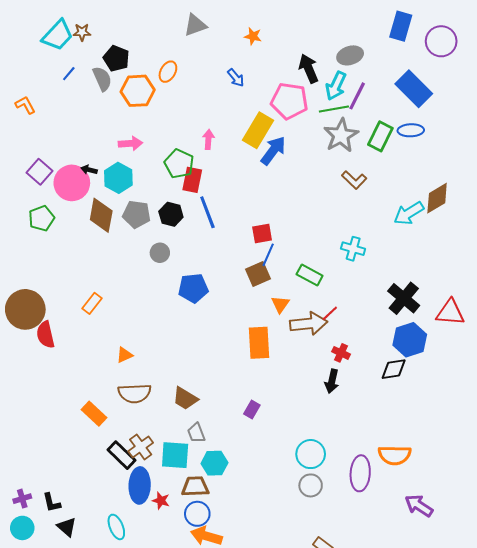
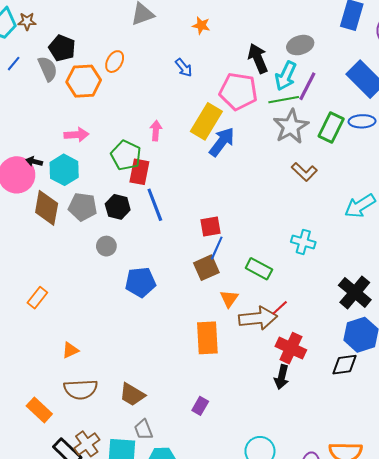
red cross: (341, 353) -> (291, 348), size x1.6

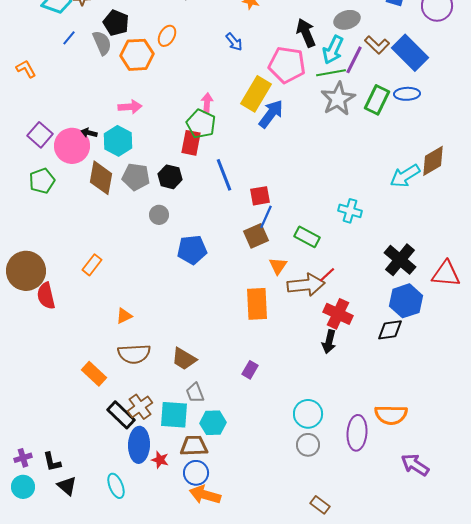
green pentagon: (126, 155) -> (201, 124), moved
brown L-shape: (304, 172) -> (377, 45), moved
blue line: (155, 205) -> (224, 175), moved

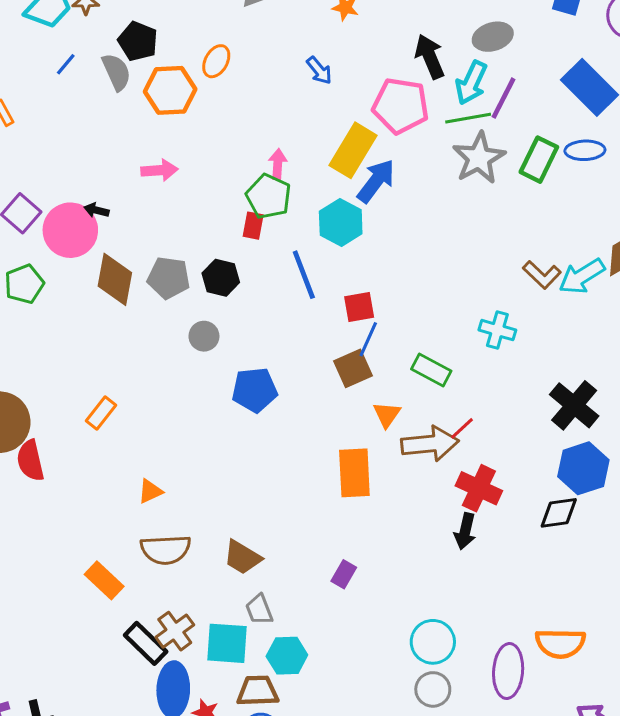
brown L-shape: (377, 45) -> (542, 275), moved
cyan hexagon: (118, 141) -> (341, 222), moved
red rectangle: (191, 143) -> (253, 226), size x0.7

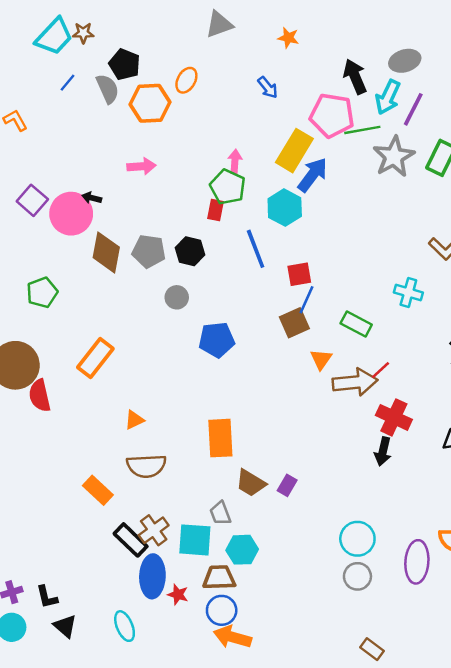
green line: (468, 118) -> (362, 130), moved
green pentagon: (24, 284) -> (42, 292), moved
orange rectangle: (101, 413) -> (95, 358), size x1.5
orange rectangle: (354, 473) -> (220, 438), moved
brown trapezoid: (242, 557) -> (251, 483), moved

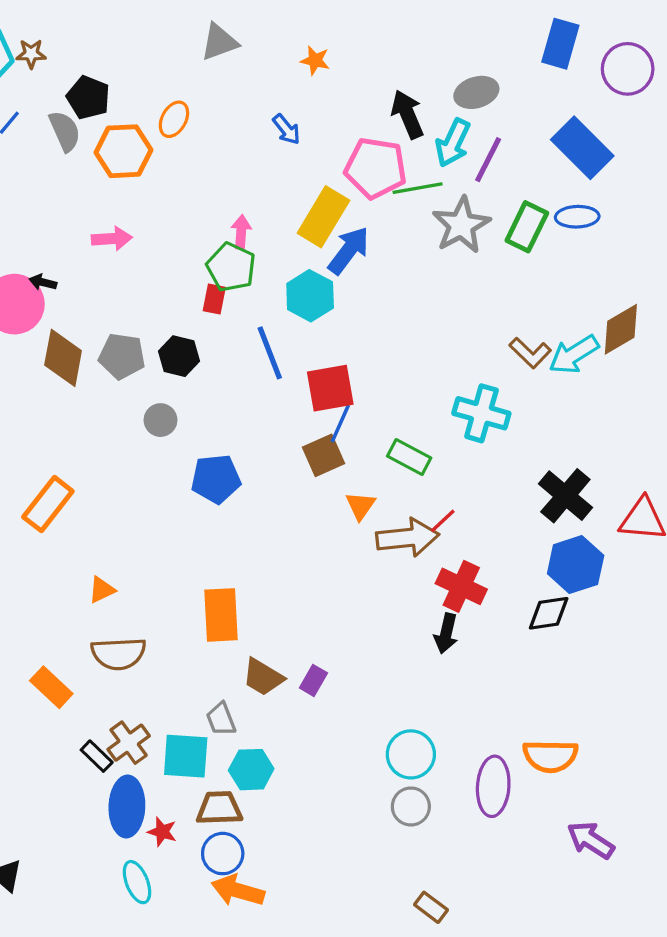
red square: (299, 274) -> (330, 388), size x1.4
cyan cross: (408, 292) -> (481, 413), size x1.4
black rectangle: (131, 540) -> (97, 756), size x0.7
cyan ellipse: (125, 626) -> (137, 882), moved

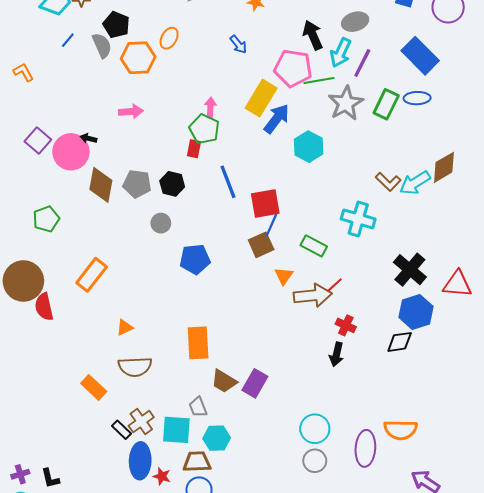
cyan hexagon: (310, 296) -> (309, 147), moved
red cross: (461, 586) -> (346, 325), size x0.7
purple rectangle: (313, 680) -> (255, 383), size x1.5

